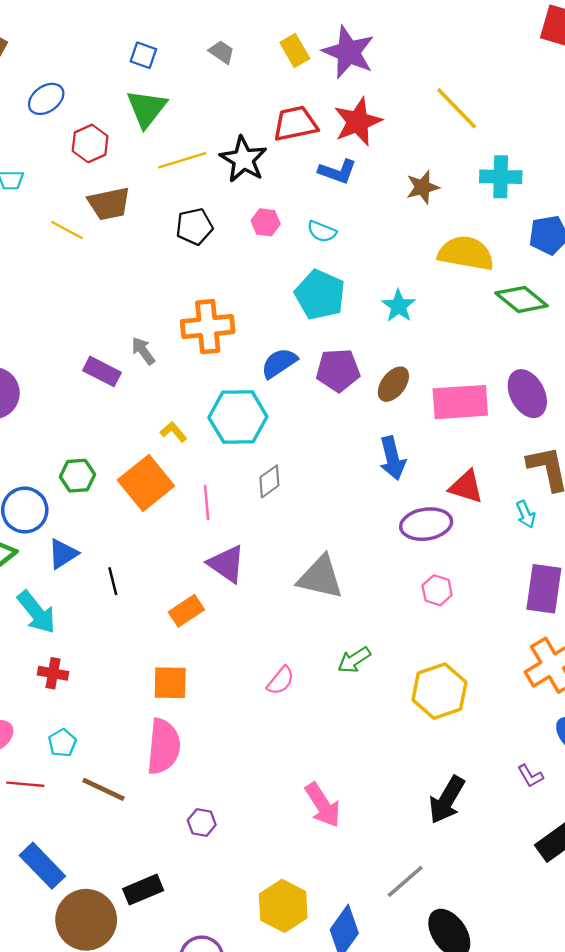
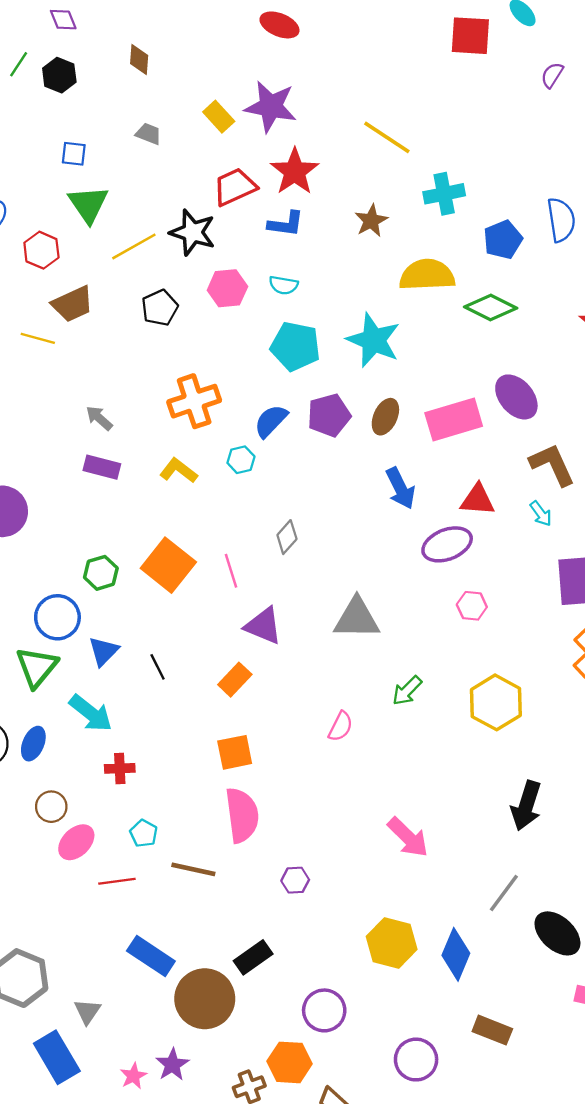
pink hexagon: (266, 222) -> (227, 288), size x1.4
cyan star: (399, 306) -> (374, 340), size x1.6
gray arrow: (143, 351) -> (99, 418), moved
cyan hexagon: (238, 417) -> (241, 460), moved, size x0.5
yellow L-shape: (174, 432) -> (178, 470), moved, size x1.4

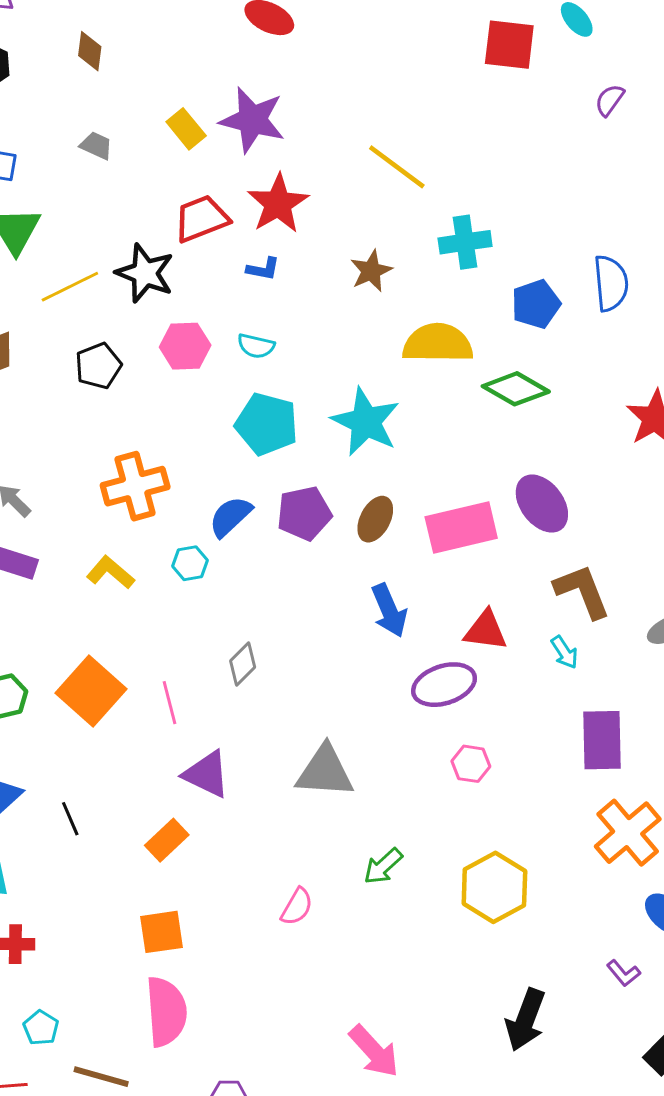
blue L-shape: (286, 224) -> (263, 269), size x0.7

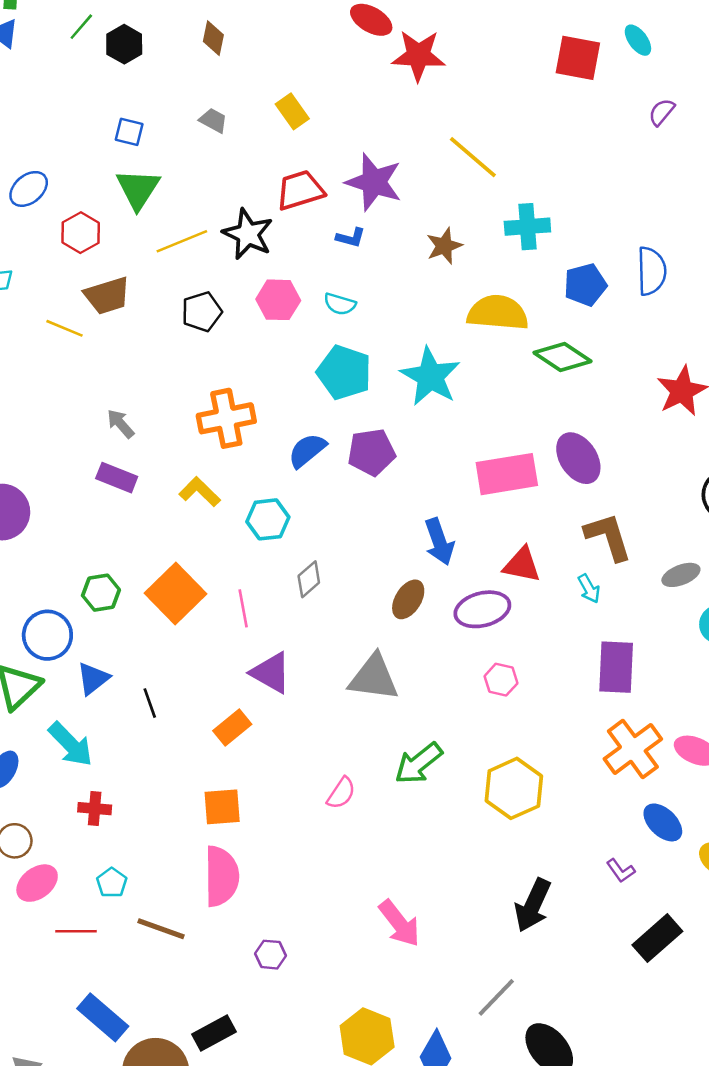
purple star: (252, 120) -> (374, 182), moved
red star: (278, 204) -> (418, 55), moved, turned 30
brown ellipse: (375, 519) -> (408, 599), moved
cyan hexagon: (190, 563) -> (268, 519), moved, size x1.4
green arrow: (383, 866) -> (419, 763), size x1.4

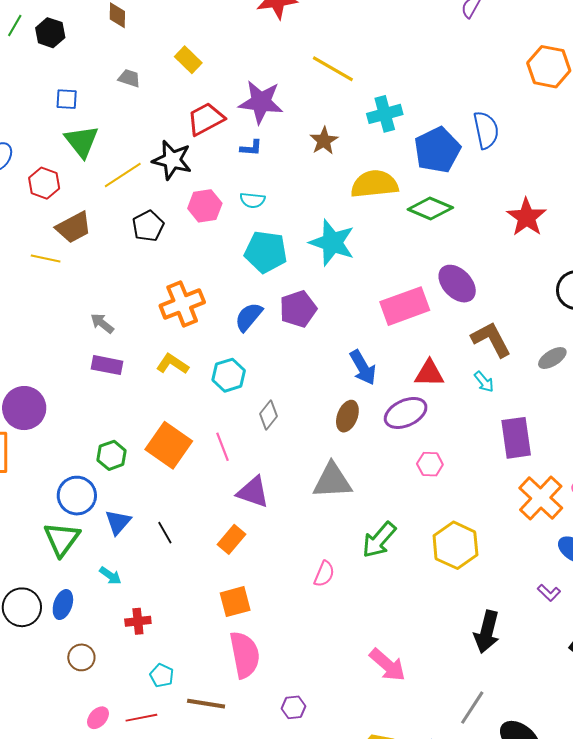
blue pentagon: (585, 285) -> (437, 150), size x1.4
cyan arrow: (71, 744) -> (110, 576), size x0.6
pink ellipse: (37, 883) -> (98, 718), moved, size x0.7

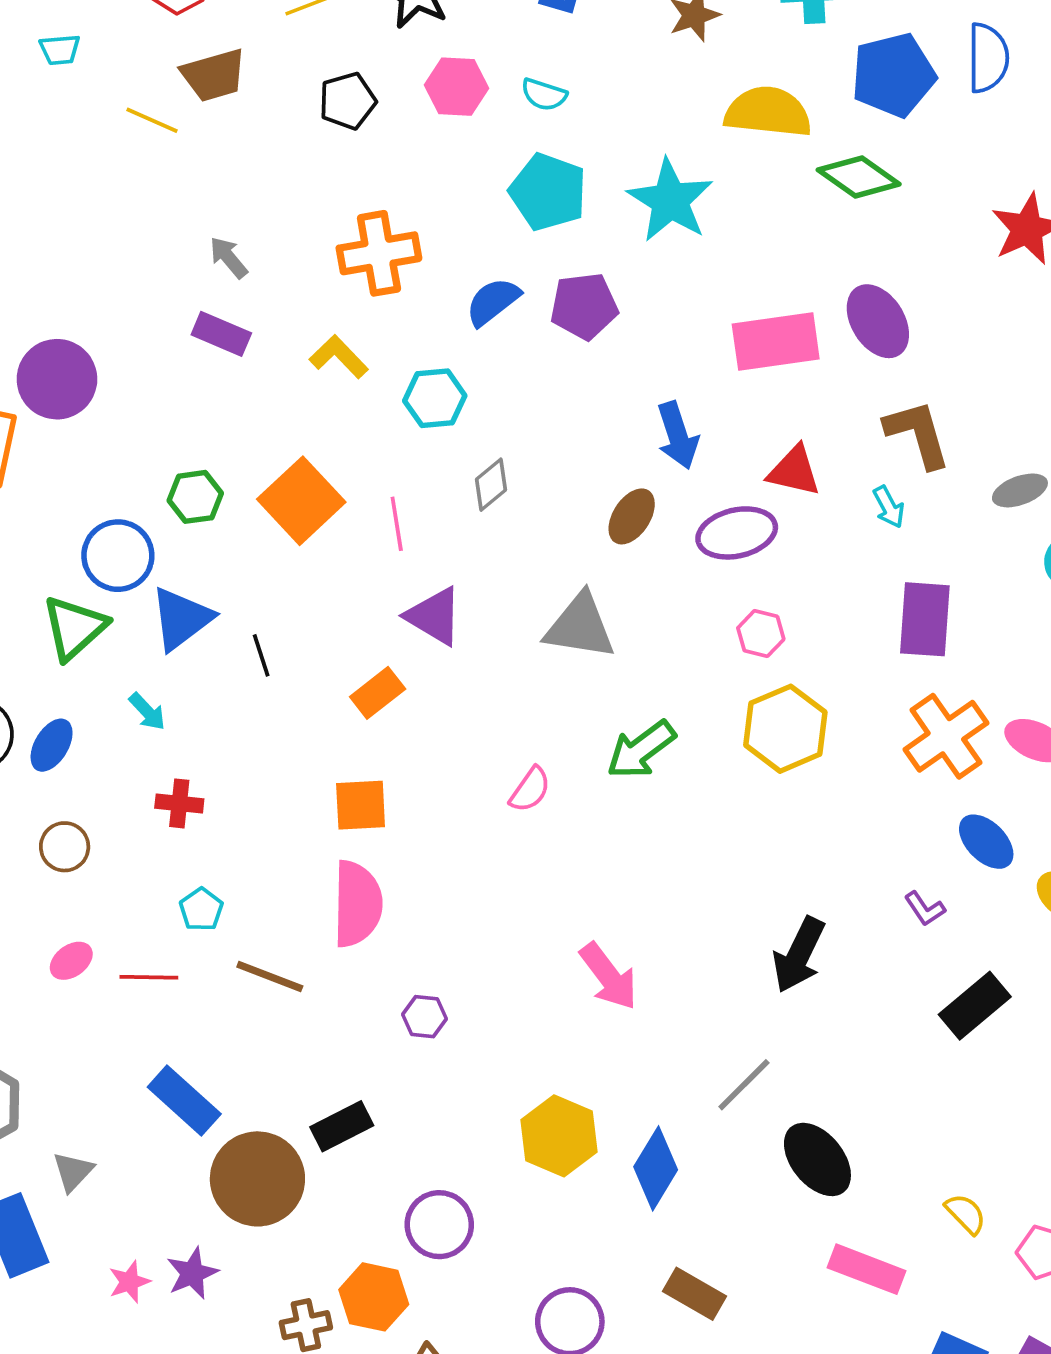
blue triangle: (118, 522) -> (181, 619), size x1.4
yellow hexagon: (455, 545) -> (785, 729), moved

